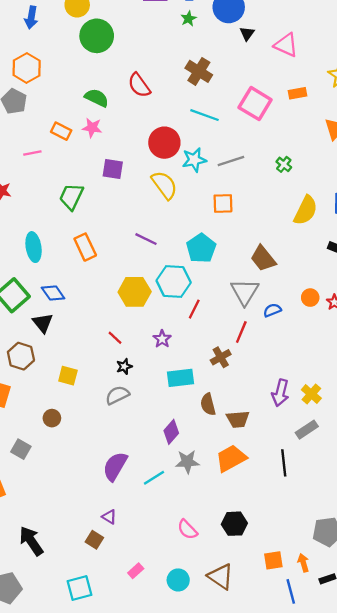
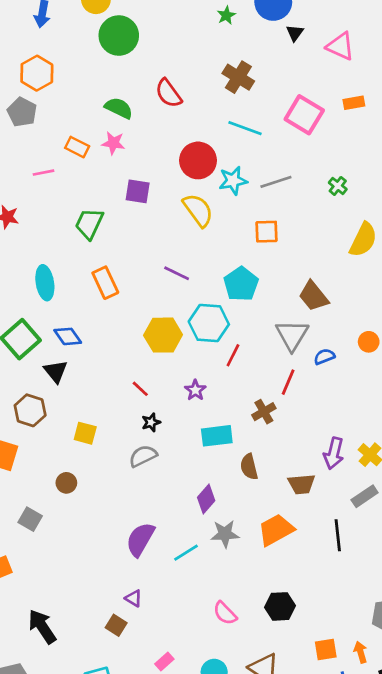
brown trapezoid: (238, 419) -> (301, 484), moved

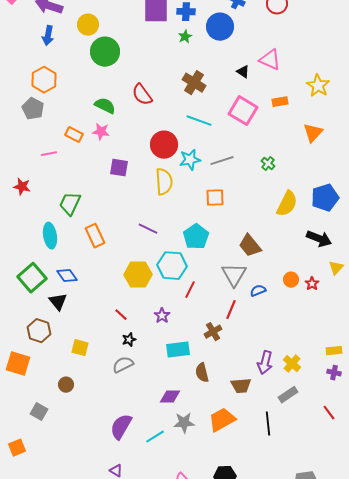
black triangle: (295, 33) -> (243, 72), moved, turned -32
yellow semicircle: (198, 210) -> (164, 182), turned 32
green trapezoid: (89, 224) -> (70, 204), moved
purple diamond: (206, 499) -> (170, 397), turned 50

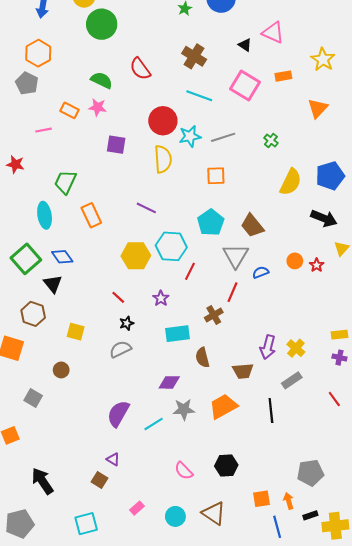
cyan pentagon: (196, 237) -> (211, 223), moved

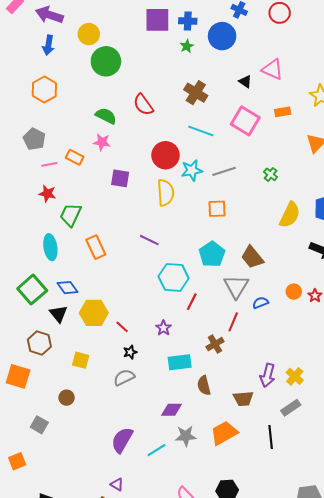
gray pentagon: (27, 83) -> (34, 139), moved
orange rectangle: (69, 110) -> (75, 157), moved
red star: (15, 164) -> (47, 194), moved
yellow hexagon: (136, 256) -> (94, 313), moved

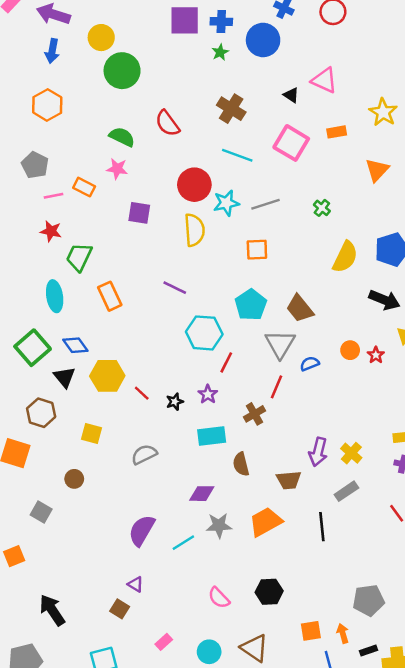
purple star: (163, 328) -> (208, 394), moved
black star: (130, 352) -> (175, 402), moved

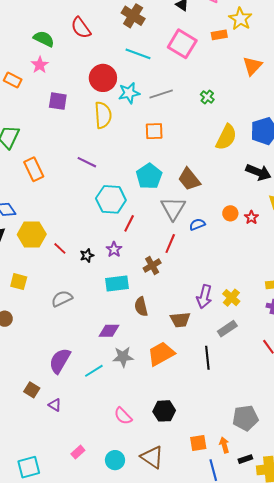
yellow star: (383, 112) -> (240, 19), moved
pink star: (117, 169) -> (40, 65), turned 30
brown square: (120, 609) -> (32, 390), moved

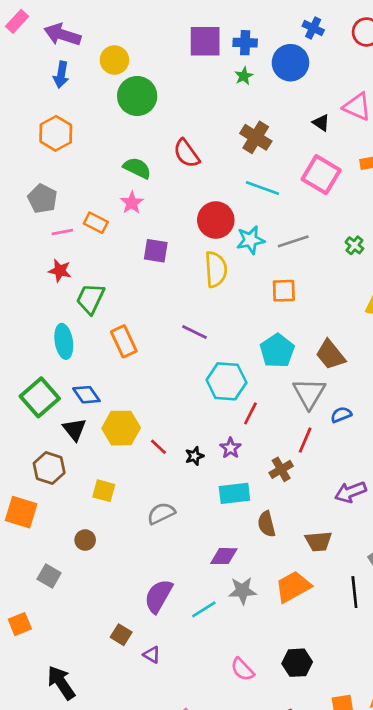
purple arrow: (204, 297) -> (350, 492), moved, turned 55

